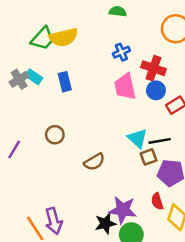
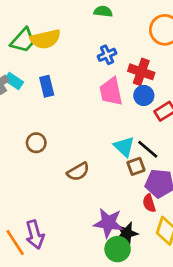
black line: (160, 141) -> (148, 149), turned 50
red semicircle: (157, 201) -> (149, 203), moved
black star: (105, 223) -> (127, 233), moved

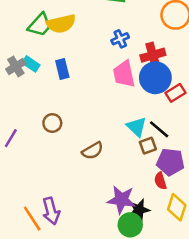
red cross: (141, 72) -> (153, 55), turned -35
blue circle: (144, 95) -> (155, 78), size x1.6

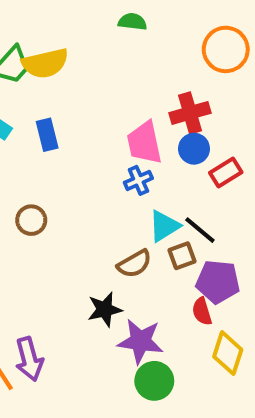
blue cross: (120, 39) -> (138, 180), moved
blue circle: (155, 78) -> (194, 149), size x0.6
cyan triangle: (137, 127) -> (164, 226), turned 45
brown semicircle: (93, 151) -> (134, 264), moved
black star: (139, 210) -> (105, 309), moved

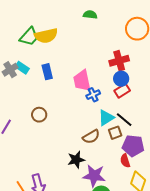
pink trapezoid: (144, 143) -> (82, 81), moved
red rectangle: (226, 172) -> (122, 91), moved

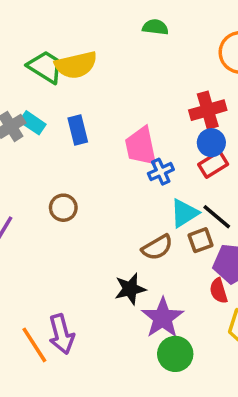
green trapezoid: (29, 37) -> (45, 67), turned -100
purple star: (94, 176) -> (163, 318), turned 30

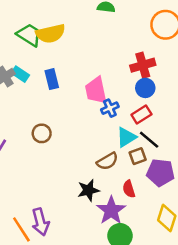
red rectangle: (213, 164) -> (141, 114), moved
red semicircle: (219, 291) -> (129, 189), moved

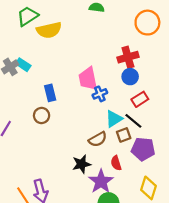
green trapezoid: (29, 35) -> (27, 16), moved, turned -65
blue rectangle: (52, 79) -> (50, 93), moved
red rectangle: (141, 114) -> (140, 99), moved

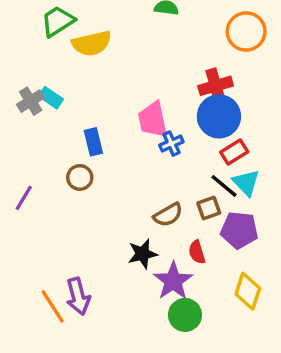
blue circle: (130, 77) -> (219, 116), size x1.6
cyan triangle: (114, 119) -> (246, 183), moved, turned -42

